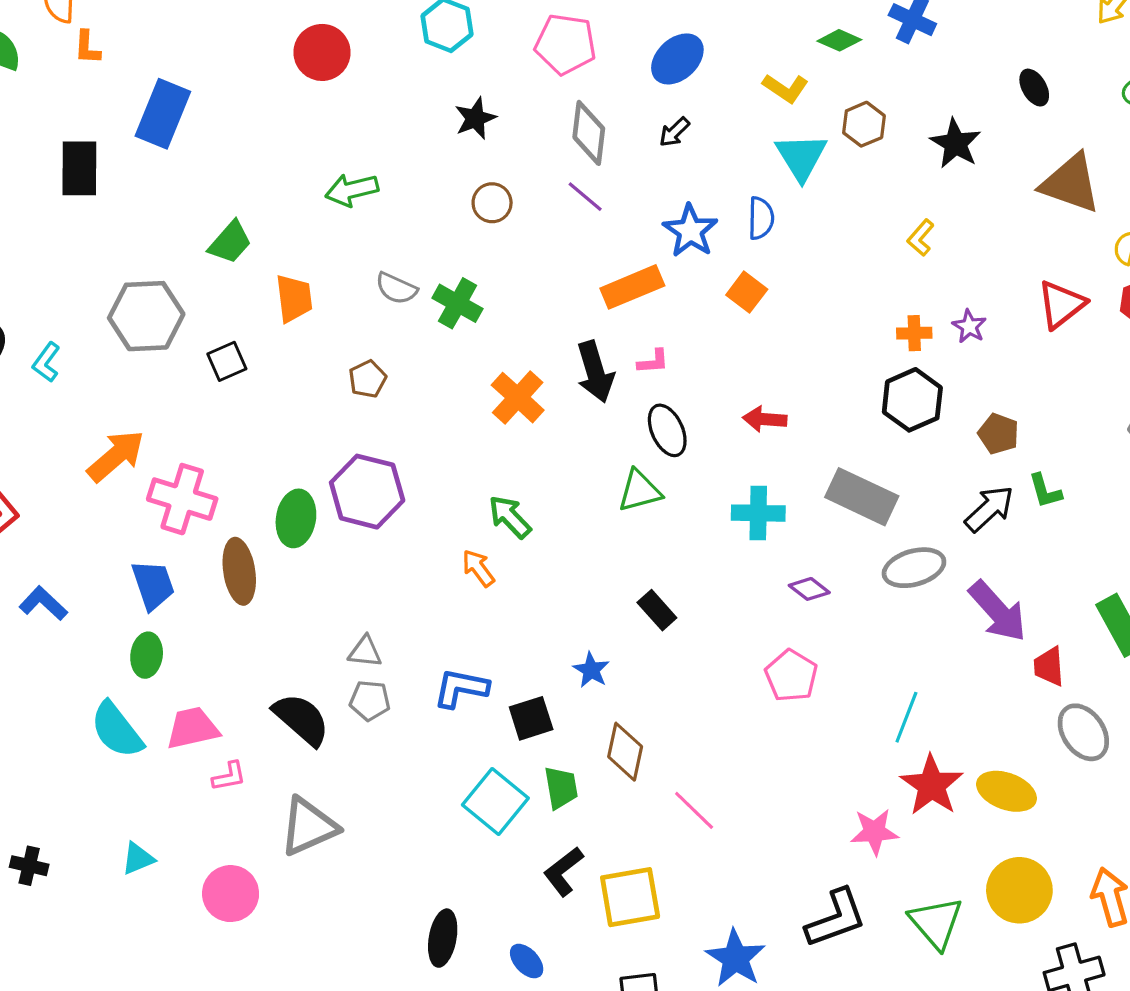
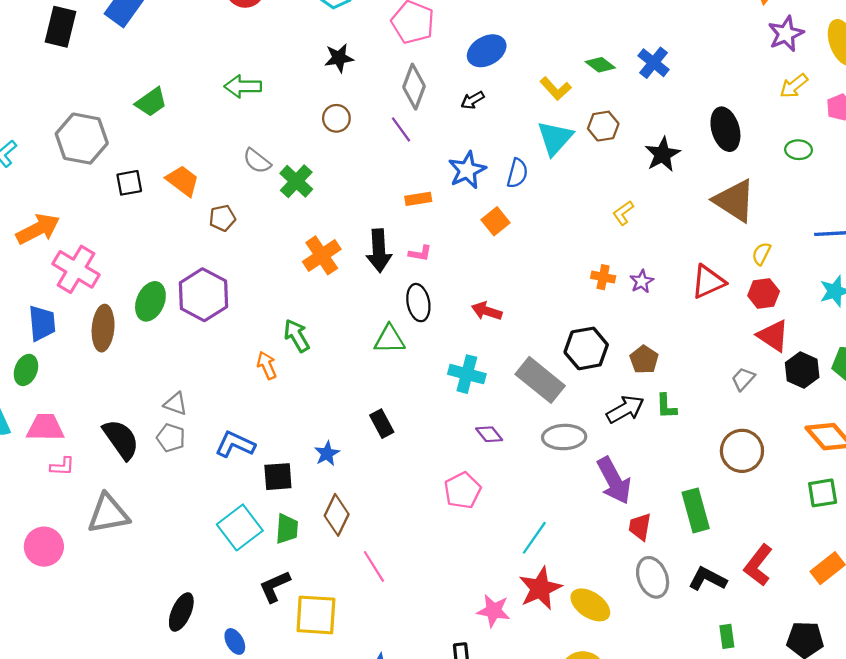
black ellipse: (1034, 88) -> (725, 129), size x1.6
orange rectangle: (632, 287) -> (418, 199), size x0.6
orange trapezoid: (294, 298) -> (183, 181), moved, turned -60
black hexagon: (912, 400) -> (586, 348), moved

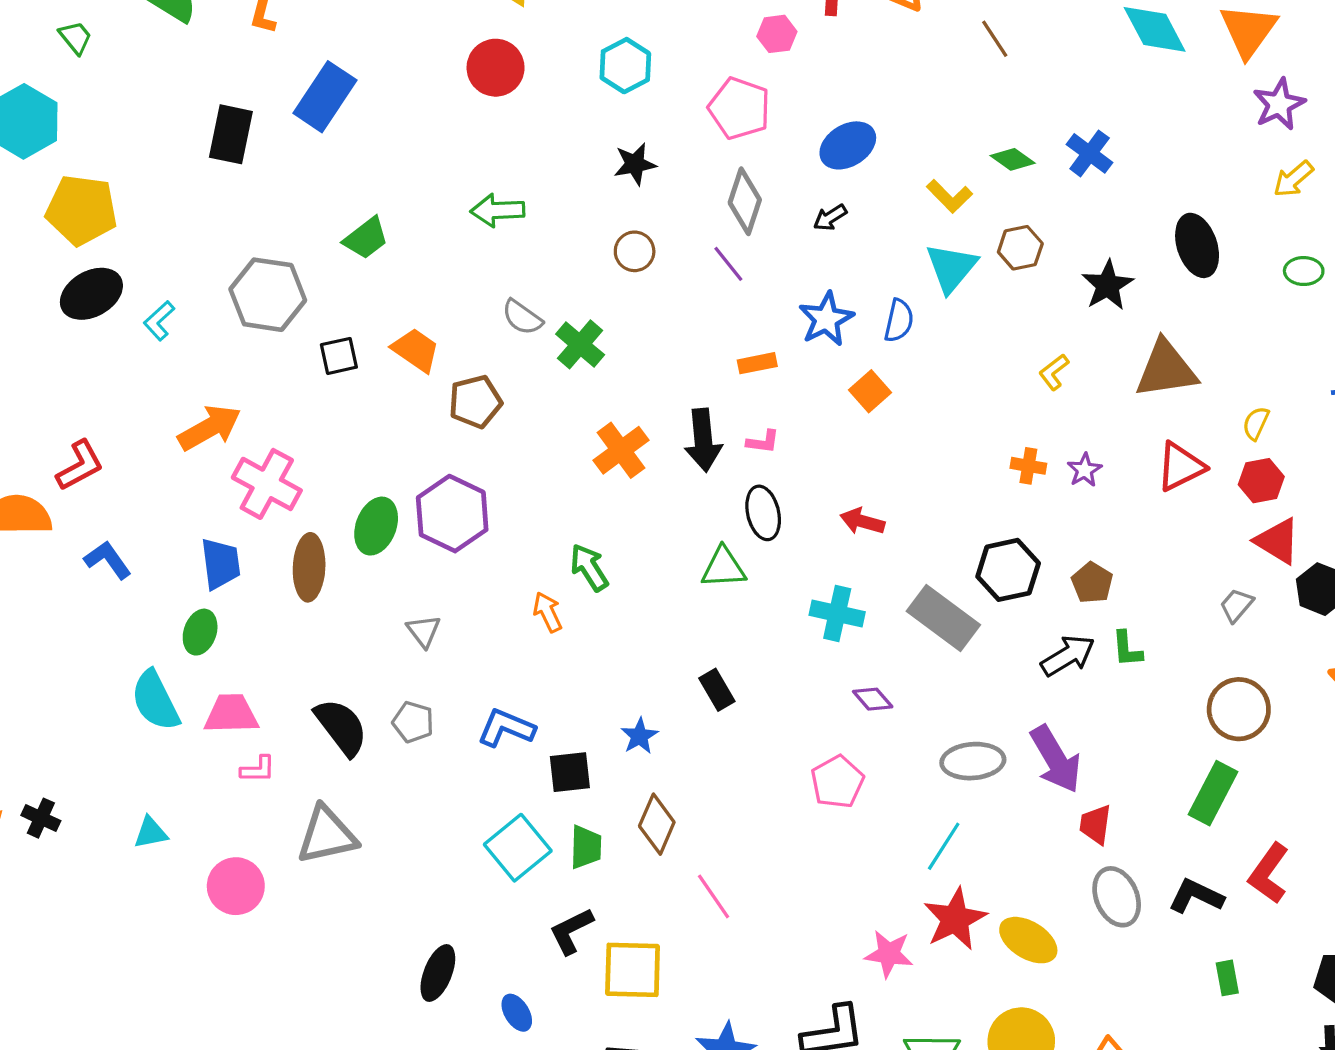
brown triangle: (735, 201) -> (1166, 369), moved, turned -39
brown pentagon: (222, 218) -> (475, 402), size x1.4
gray triangle: (176, 404) -> (424, 631), moved, turned 35
gray ellipse: (564, 437) -> (973, 761), moved
green rectangle: (696, 510) -> (1213, 793), moved, turned 45

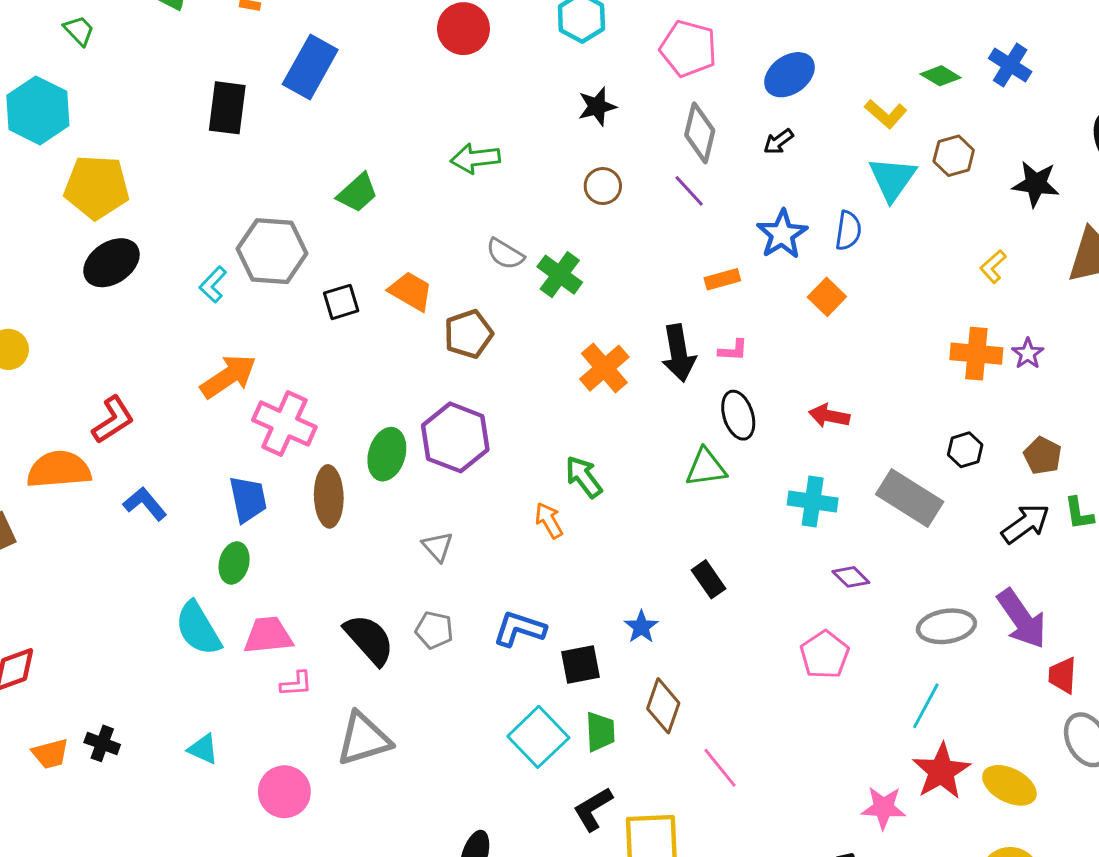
black star: (1108, 285) -> (1036, 184), turned -30
cyan L-shape: (159, 321) -> (213, 285), moved
orange cross: (1028, 466) -> (976, 354), size x1.6
black hexagon: (1008, 570) -> (965, 450), size x0.6
cyan triangle: (151, 833) -> (203, 749), turned 40

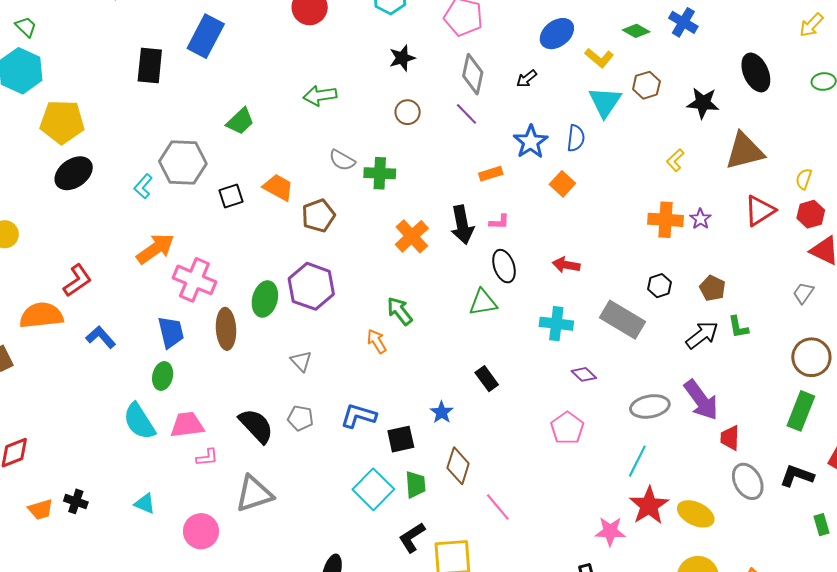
green trapezoid: (79, 31) -> (26, 27), moved
blue ellipse: (790, 75) -> (557, 34), moved
green cross: (560, 275) -> (380, 173), turned -32

